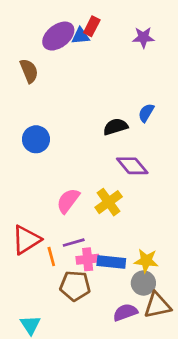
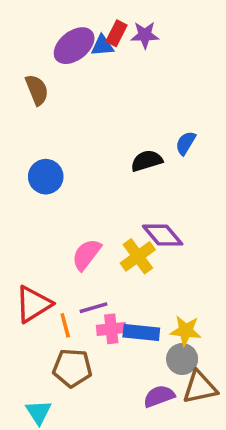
purple star: (143, 37) -> (145, 35), moved
purple diamond: (132, 166) -> (163, 235), moved
brown pentagon: (75, 286) -> (72, 368), moved

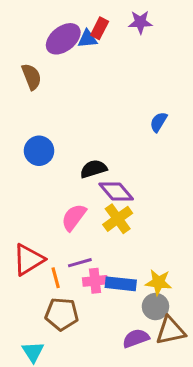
purple star: (145, 35) -> (140, 22), moved
black semicircle: (147, 161) -> (93, 169), moved
purple diamond: (163, 235) -> (116, 192), moved

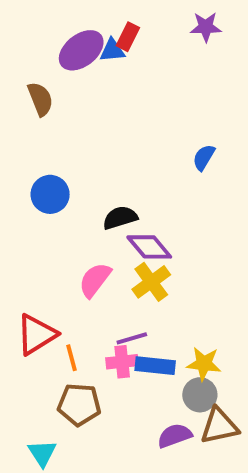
purple star: (140, 22) -> (206, 27), moved
purple line: (80, 263) -> (132, 338), moved

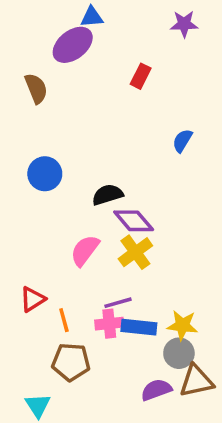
red rectangle: (128, 37) -> (141, 76), moved
blue triangle: (112, 50) -> (92, 17), moved
red triangle: (36, 334) -> (33, 299), size x0.7

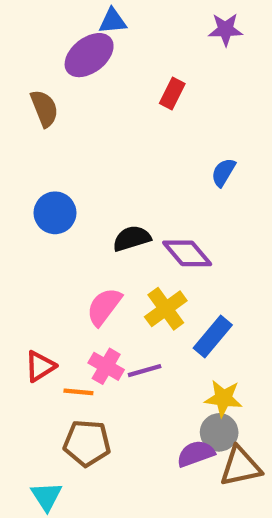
purple diamond: (134, 221) -> (187, 253), moved
orange line: (64, 320) -> (78, 392), turned -70
pink cross: (109, 324) -> (106, 366), moved, turned 36
blue rectangle: (139, 327) -> (213, 336), moved, turned -56
purple semicircle: (156, 390) -> (196, 454), moved

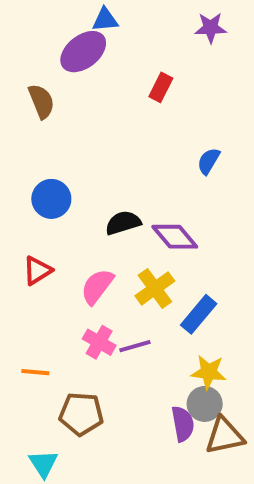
red triangle: (40, 366) -> (37, 271), moved
orange line: (78, 392) -> (35, 372), moved
purple semicircle: (196, 454) -> (183, 424), turned 100

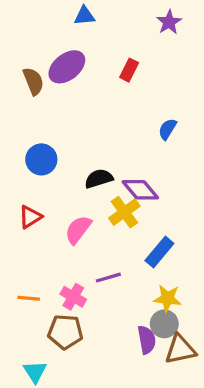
purple star: (211, 28) -> (169, 22), turned -30
purple ellipse: (83, 52) -> (67, 67), moved
yellow cross: (155, 288) -> (124, 212), moved
pink cross: (99, 342) -> (73, 297), moved

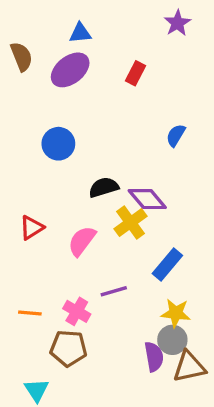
blue triangle: (84, 16) -> (80, 33), moved
brown semicircle: (33, 81) -> (21, 57), moved
blue circle: (41, 159) -> (58, 144), moved

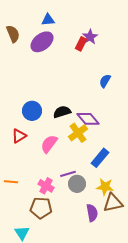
purple star: (177, 23) -> (90, 37), moved
blue circle: (58, 144) -> (32, 111), moved
orange line: (30, 313) -> (11, 182), moved
gray circle: (172, 340) -> (77, 184), moved
brown triangle: (189, 367) -> (113, 203), moved

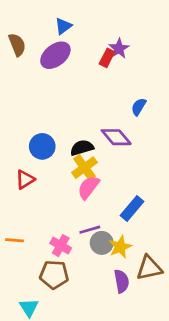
blue triangle: (48, 20) -> (63, 26), turned -32
purple diamond: (88, 119) -> (116, 137), moved
yellow cross: (78, 133) -> (84, 168), moved
pink semicircle: (49, 144) -> (88, 187), moved
yellow star: (105, 187) -> (120, 247), moved, turned -30

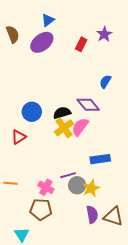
purple star: (119, 49) -> (104, 34), moved
pink semicircle: (88, 187) -> (80, 127), moved
blue rectangle: (132, 209) -> (100, 159), turned 42
brown triangle: (149, 268) -> (113, 216), moved, turned 30

